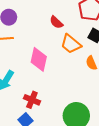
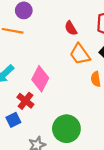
pink diamond: (39, 59) -> (40, 79), moved

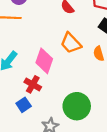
orange trapezoid: (80, 54) -> (71, 43), moved

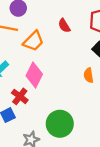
orange trapezoid: (71, 43) -> (33, 41), moved, turned -100

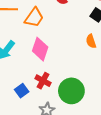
red cross: (20, 96) -> (43, 81), moved

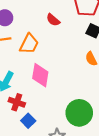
red cross: (43, 81) -> (17, 102), moved

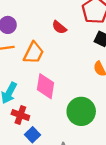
green circle: (79, 113) -> (81, 111), moved

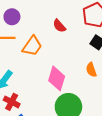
pink diamond: (46, 86) -> (57, 78), moved

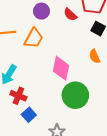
purple circle: (12, 17) -> (41, 11), moved
red semicircle: (59, 26) -> (70, 15), moved

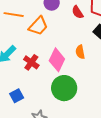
orange semicircle: (95, 56) -> (80, 52), moved
red cross: (18, 96) -> (31, 62), moved

